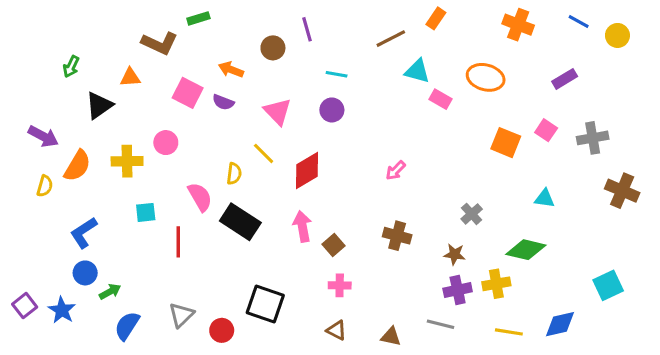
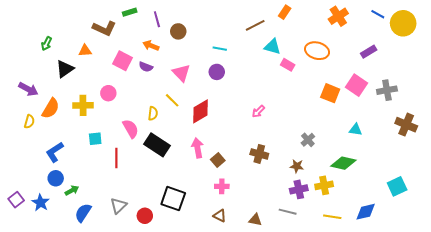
orange cross: (518, 25) -> (338, 16), turned 36
purple line: (307, 29) -> (157, 19), moved
yellow circle: (617, 35) -> (403, 23), size x1.6
pink square: (546, 130) -> (357, 85), size x1.5

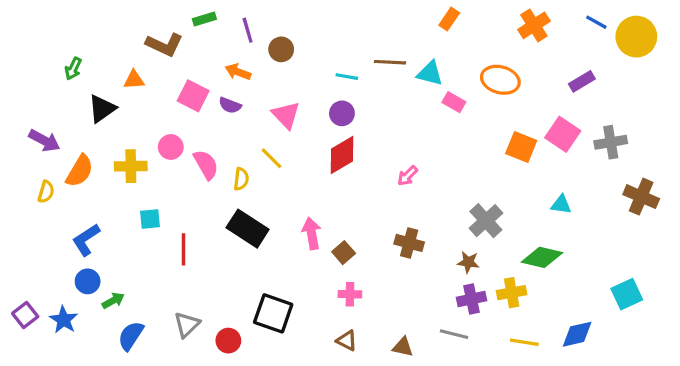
brown line: (255, 25) -> (390, 62), moved, turned 30
red diamond: (201, 111) -> (342, 155), moved
pink semicircle: (131, 129) -> (206, 165), moved
gray cross: (308, 140) -> (486, 221), size x1.5

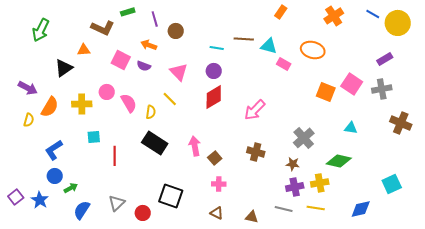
green arrow: (73, 69) -> (41, 30), moved, size x1.6
purple rectangle: (582, 81) -> (385, 59), moved
pink arrow: (408, 176) -> (255, 110), size x1.6
yellow line: (524, 342) -> (316, 208), moved

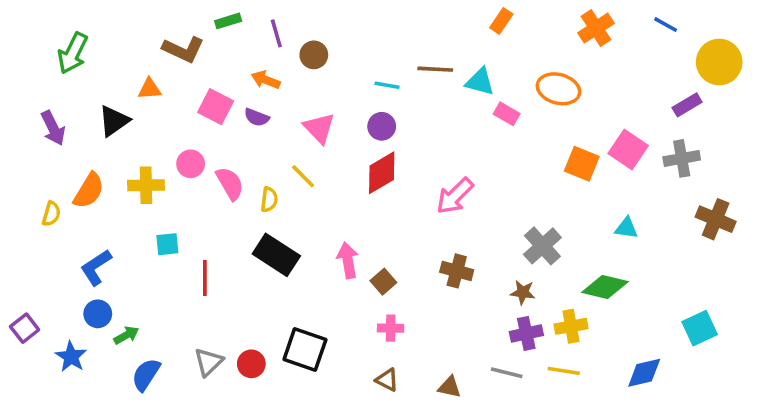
yellow circle: (398, 23) -> (719, 62), moved
purple arrow: (28, 88) -> (53, 128), moved, turned 36
purple square: (16, 197) -> (25, 328), moved
red circle: (143, 213) -> (251, 364), moved

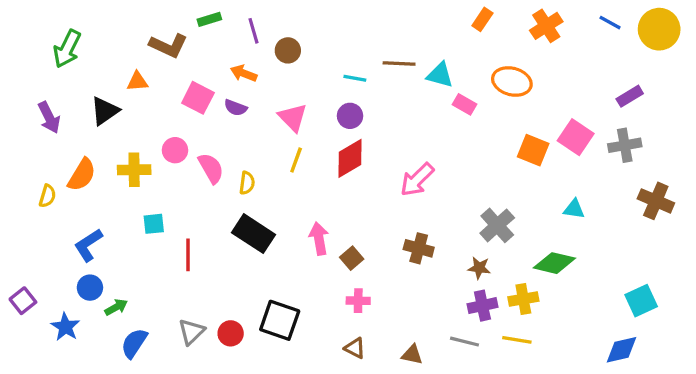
orange rectangle: (501, 21) -> (482, 19), moved
yellow circle: (719, 62) -> (659, 29), moved
yellow line: (303, 176) -> (296, 160), moved, turned 65
blue diamond: (644, 373) -> (621, 350), moved

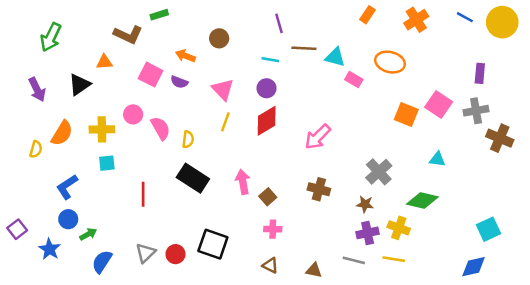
purple line: (254, 31) -> (279, 23), moved
purple rectangle: (630, 96) -> (480, 73), turned -54
brown cross: (656, 201) -> (500, 138), moved
cyan square: (154, 224) -> (107, 163), moved
yellow cross: (523, 299) -> (399, 228), turned 30

